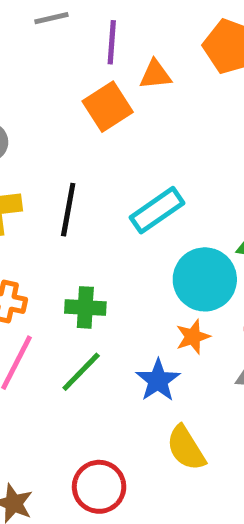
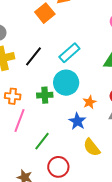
black line: (68, 210) -> (34, 56), turned 35
cyan circle: (205, 279) -> (66, 83), moved
green line: (81, 372) -> (42, 141), moved

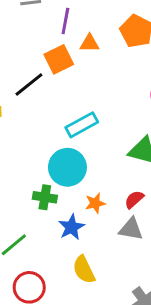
black line: (34, 56) -> (29, 85), moved
green cross: (45, 95) -> (45, 197), moved

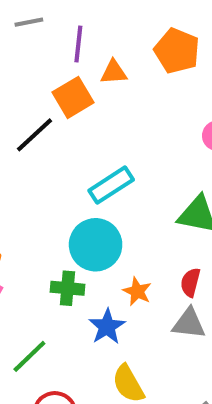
red semicircle: (134, 199) -> (190, 282), turned -30
orange star: (95, 203) -> (137, 291), turned -30

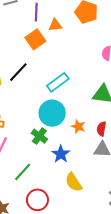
black line: (35, 135) -> (18, 72), moved
green cross: (67, 288) -> (39, 136), turned 35
orange star: (137, 291) -> (78, 127), moved

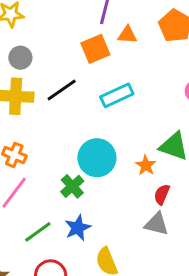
cyan rectangle: (58, 82) -> (117, 95), moved
orange star: (78, 127) -> (146, 165), moved
blue star: (61, 154) -> (78, 228), moved

